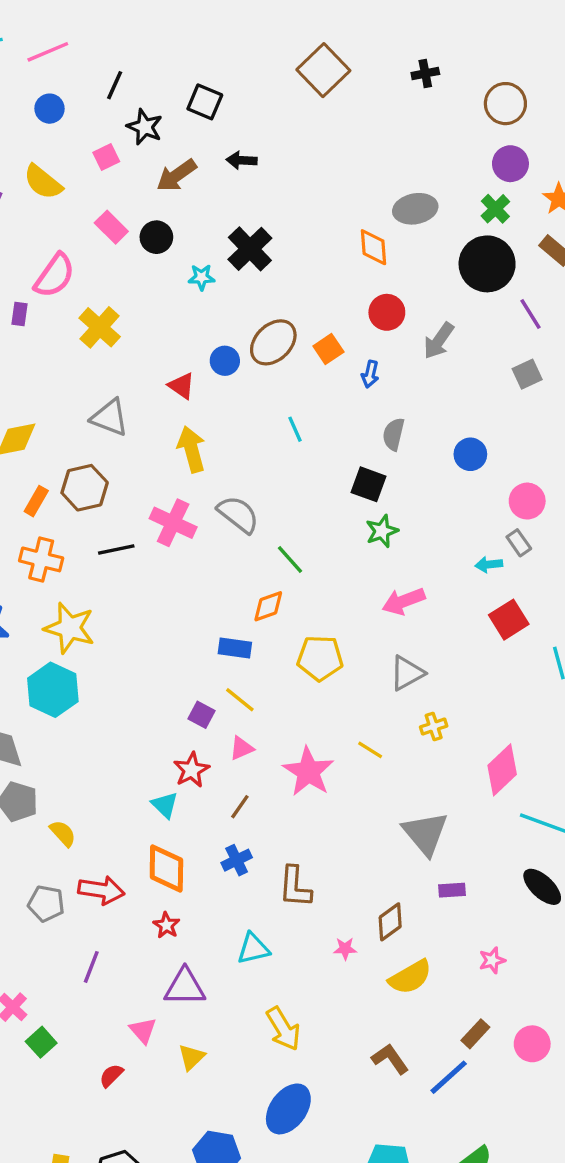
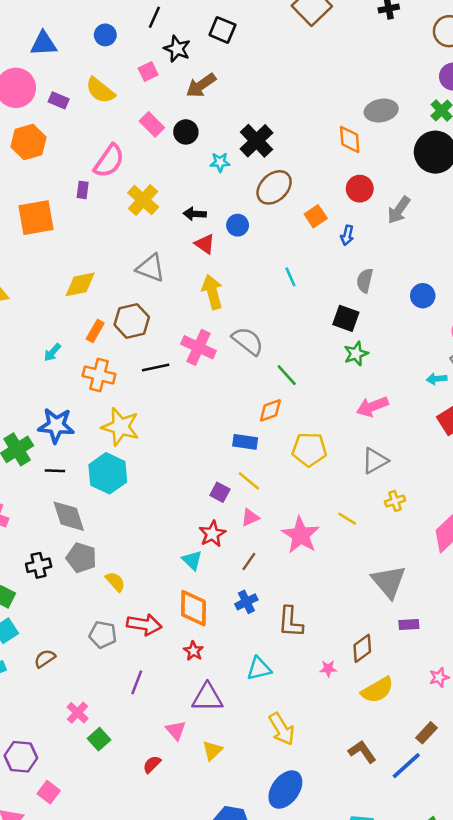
black arrow: (242, 160) -> (195, 214), moved
brown ellipse: (273, 342) -> (274, 187), moved

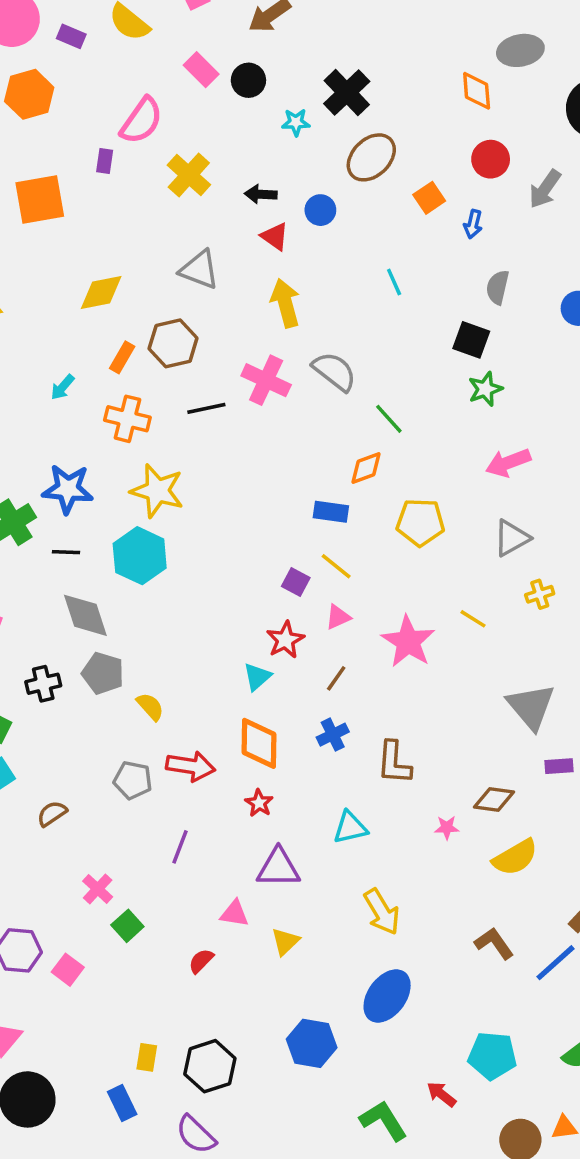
cyan triangle: (192, 560) -> (257, 677), turned 35
brown diamond: (362, 648) -> (494, 800), turned 44
pink triangle: (176, 730) -> (234, 914), turned -40
pink square: (49, 792) -> (68, 970), moved

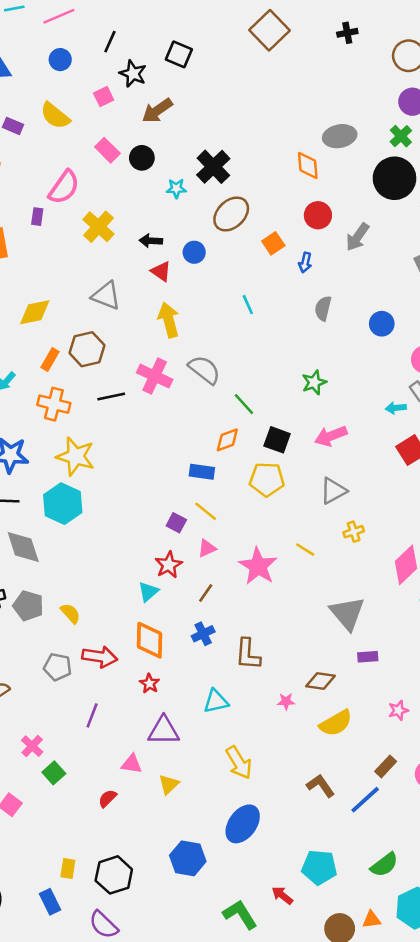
black square: (471, 340) -> (277, 440), moved
gray pentagon: (103, 673) -> (28, 606), moved

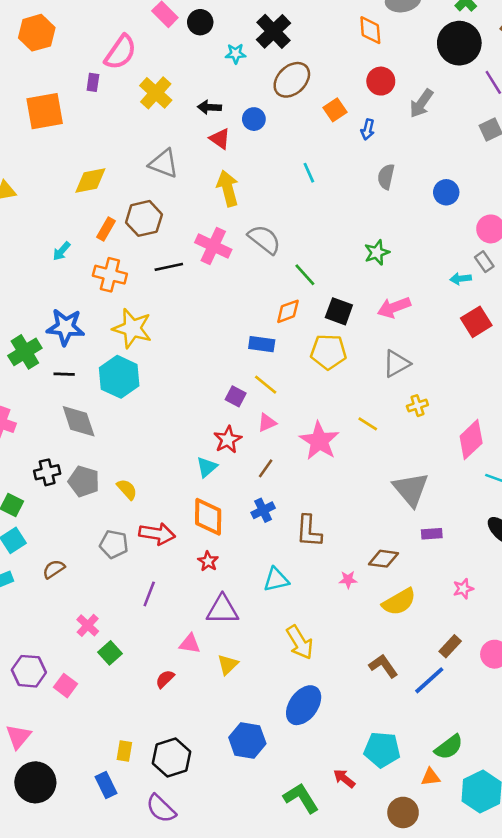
orange triangle: (372, 920) -> (431, 777), moved

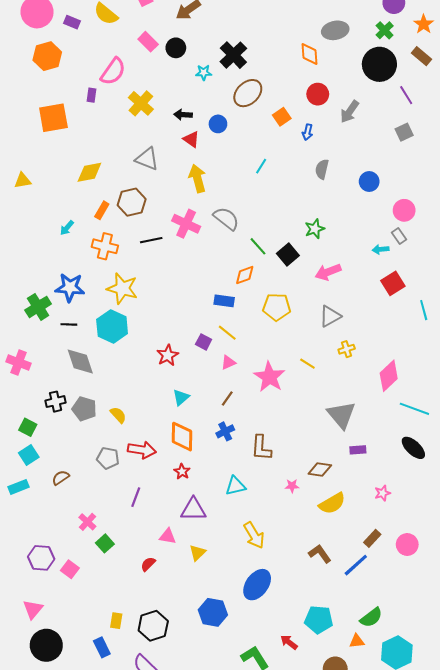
cyan line: (309, 173) -> (261, 166), turned 56
black square: (339, 311) -> (288, 255), moved, turned 30
red star: (228, 440) -> (168, 355), moved

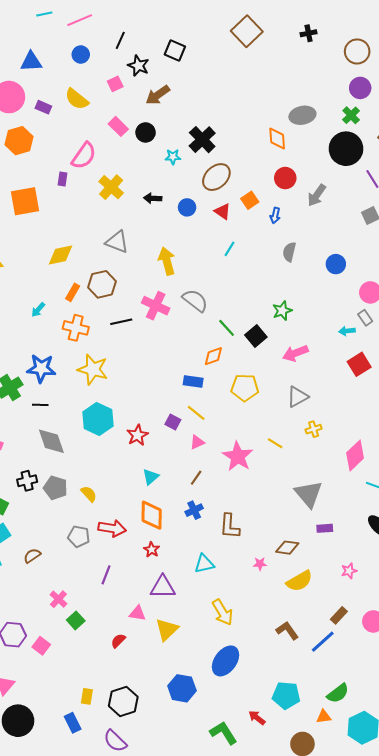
red triangle: (191, 139) -> (222, 211), moved
cyan hexagon: (112, 327) -> (98, 419), moved
yellow triangle: (197, 553) -> (167, 630), size x1.4

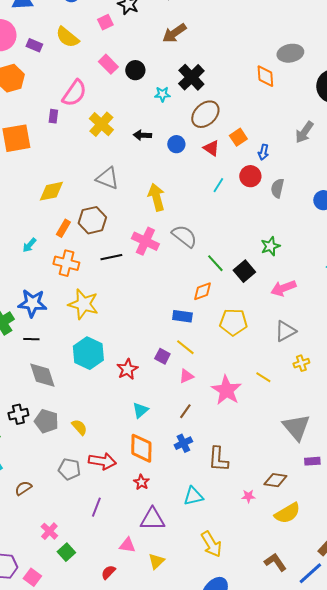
brown arrow: (158, 95) -> (174, 33), moved
red circle: (285, 178) -> (250, 176), moved
yellow triangle: (167, 630) -> (156, 561), size x0.7

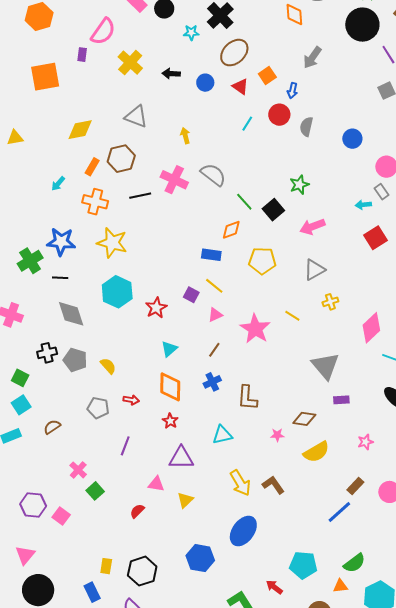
gray arrow: (304, 132) -> (312, 58), moved
yellow arrow: (156, 197) -> (185, 136), size x0.6
red arrow: (102, 461) -> (131, 400), size x0.6
brown L-shape: (275, 562) -> (273, 485), moved

